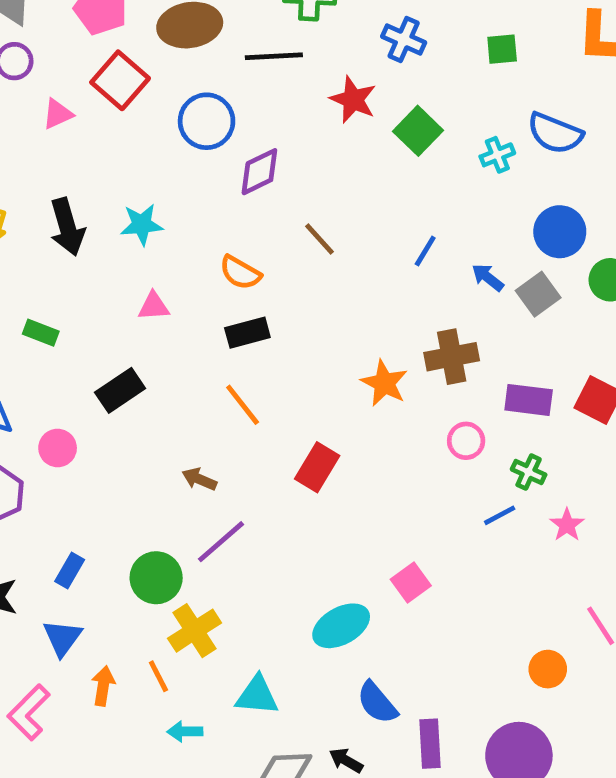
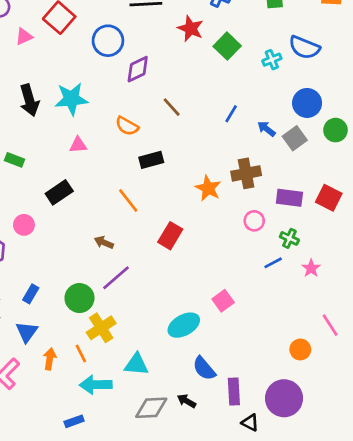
cyan star: (142, 225) -> (71, 99), size x1.4
black rectangle: (247, 333) -> (151, 160), moved
cyan arrow: (185, 732) -> (96, 385), size x1.6

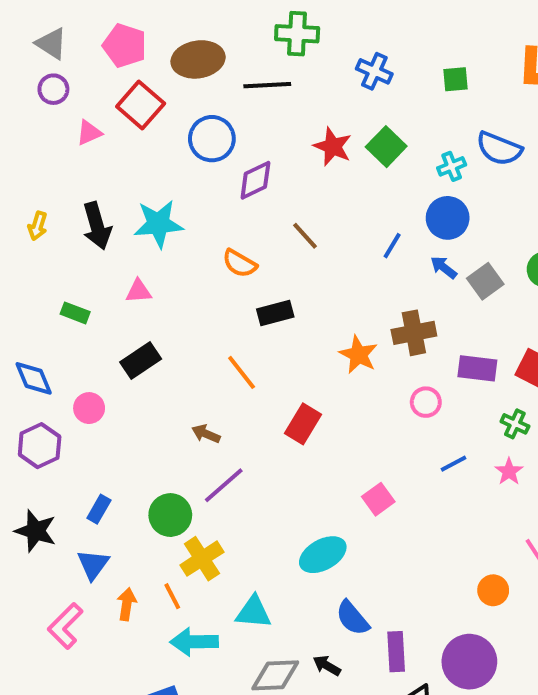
red star: (191, 28) -> (333, 147), moved
blue circle: (307, 103) -> (448, 218), moved
pink triangle: (78, 145) -> (139, 291), moved
green cross: (289, 238) -> (515, 424), moved
pink square: (223, 301) -> (378, 499), moved

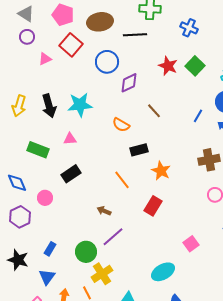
yellow arrow: (38, 226) -> (19, 106), size x1.5
green rectangle: (75, 313) -> (38, 150), size x1.5
orange star: (358, 355) -> (161, 171), moved

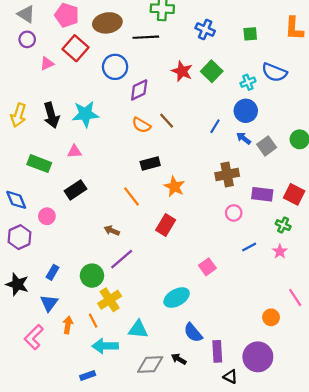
orange semicircle: (121, 125) -> (141, 125), moved

